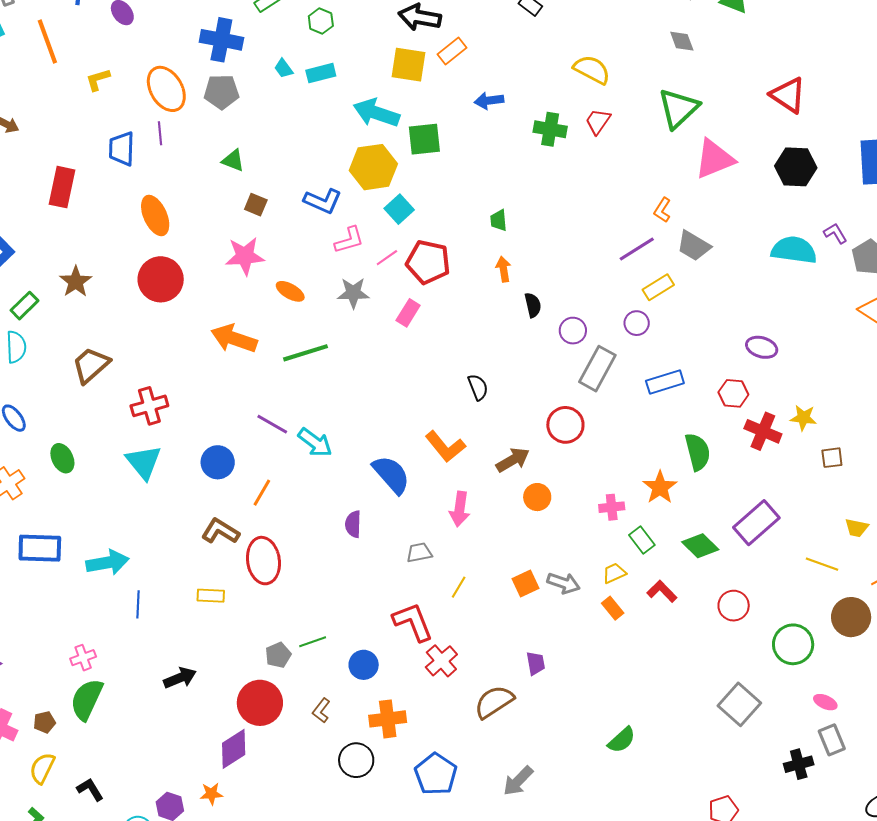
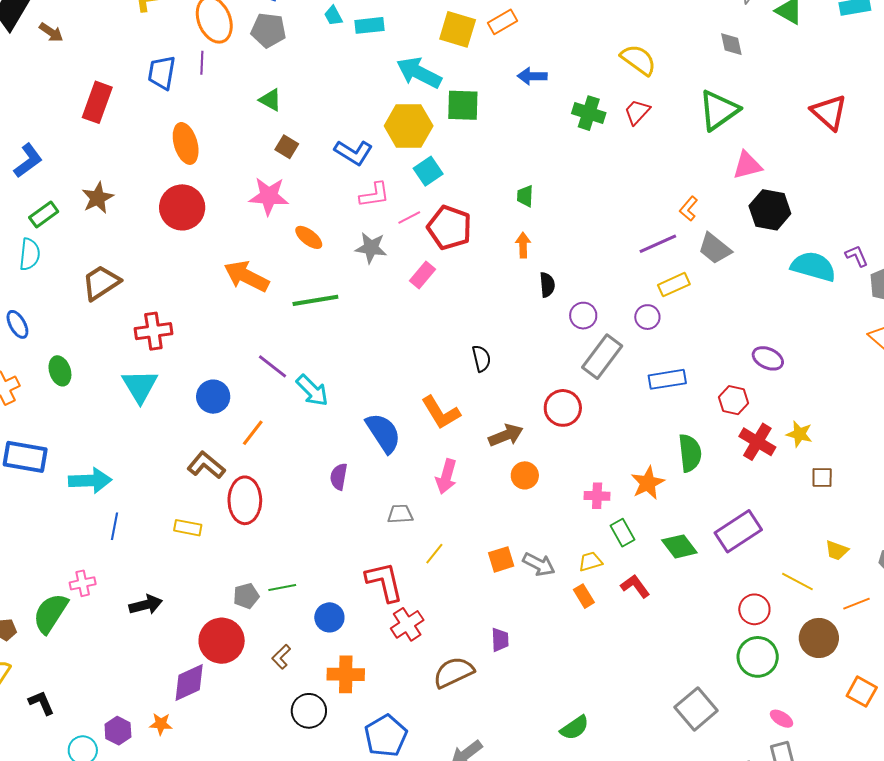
pink triangle: (714, 159) -> (747, 165), size x0.7
black hexagon: (796, 167) -> (770, 210), moved
red circle: (734, 606) -> (754, 609), moved
pink cross: (83, 658) -> (83, 583), moved

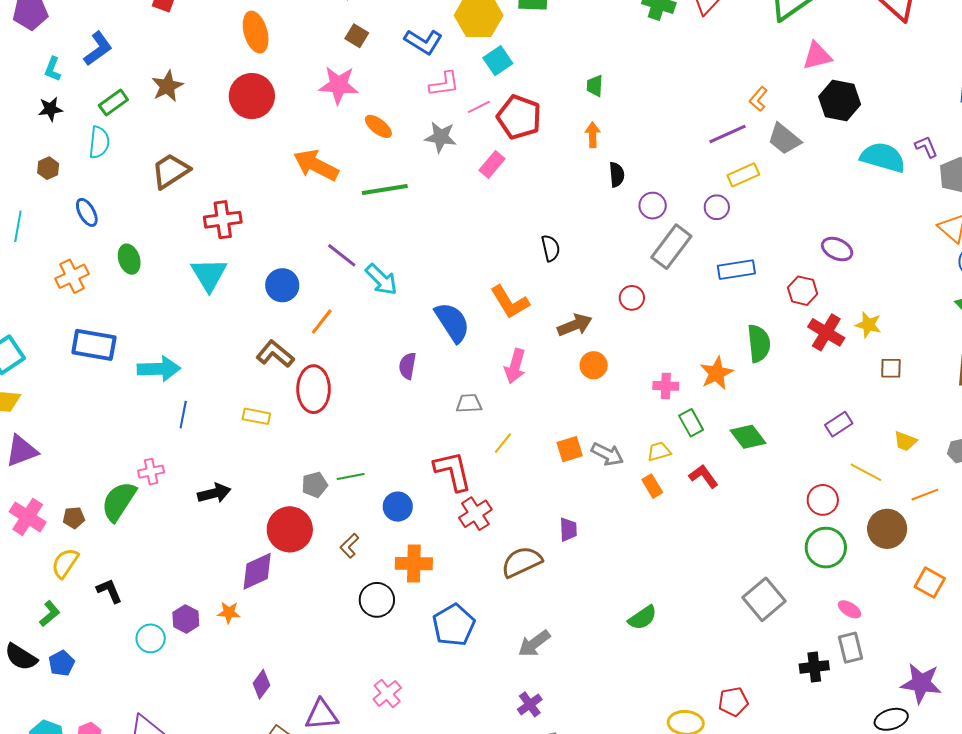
red circle: (563, 408) -> (632, 298), size x0.7
purple rectangle: (738, 531) -> (839, 424), moved, size x0.6

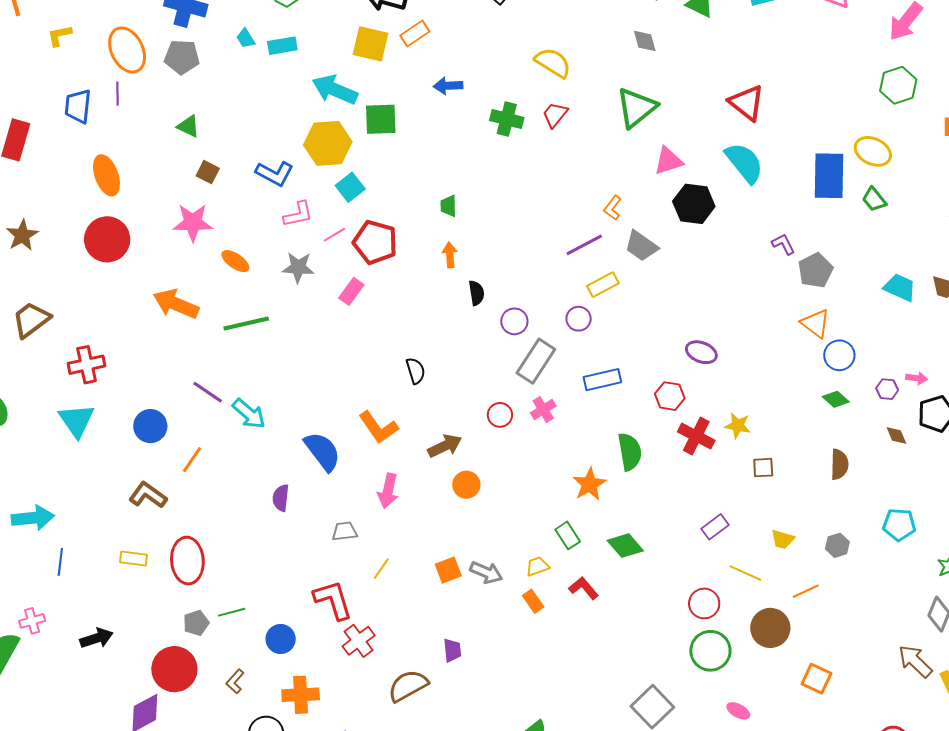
cyan semicircle: (883, 157) -> (744, 163), moved, turned 39
pink cross: (666, 386) -> (543, 409), moved, turned -30
red ellipse: (314, 389) -> (187, 561), moved

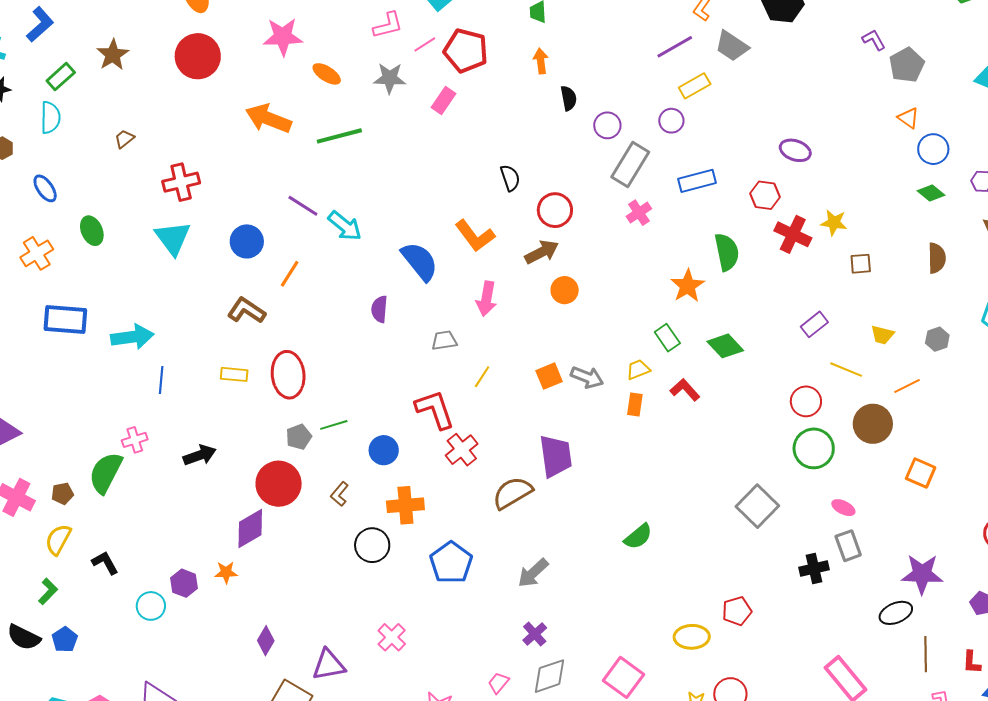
brown trapezoid: (31, 320) -> (124, 139), size x0.5
orange triangle: (816, 323) -> (908, 118), size x0.7
red circle: (500, 415) -> (555, 210), moved, size x1.4
orange rectangle: (533, 601) -> (635, 405), turned 45
purple trapezoid: (452, 650) -> (556, 456), size x1.8

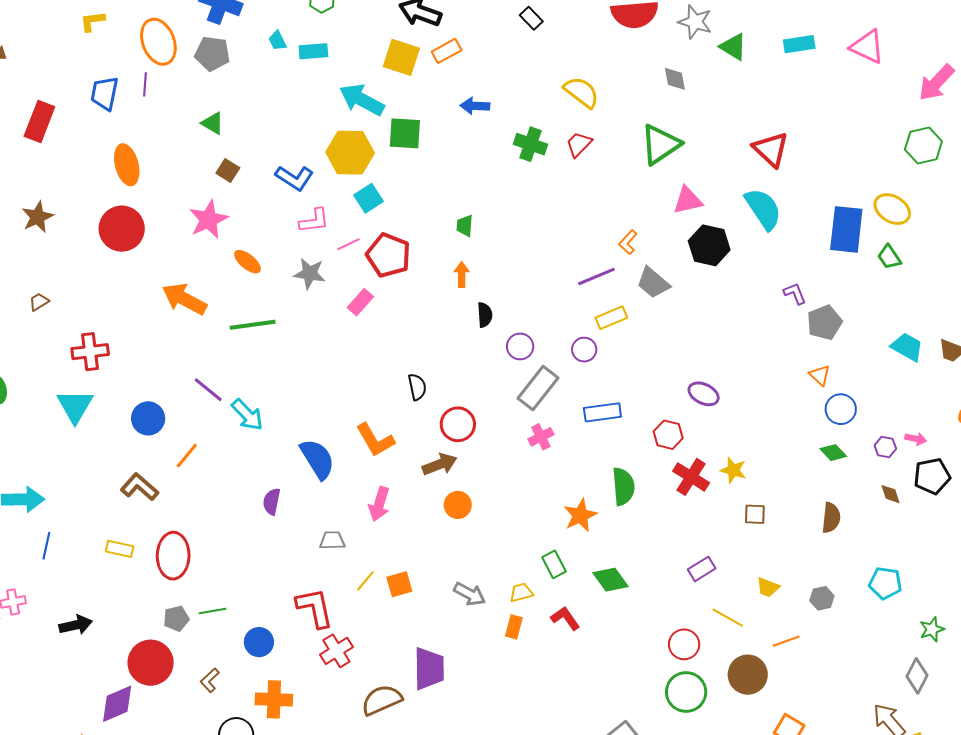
pink star: (283, 37) -> (209, 219), turned -30
orange square: (549, 376) -> (399, 584), moved

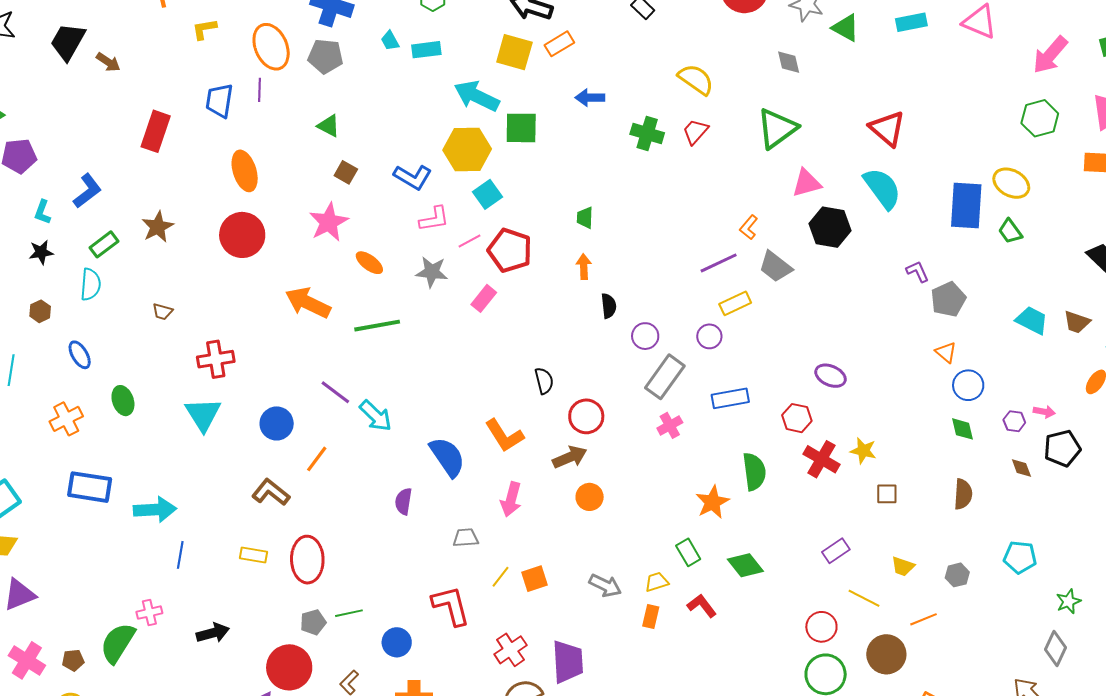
brown trapezoid: (39, 302) -> (163, 312), turned -130
green diamond: (833, 453) -> (963, 429), turned 32
red cross: (336, 651) -> (510, 650), moved

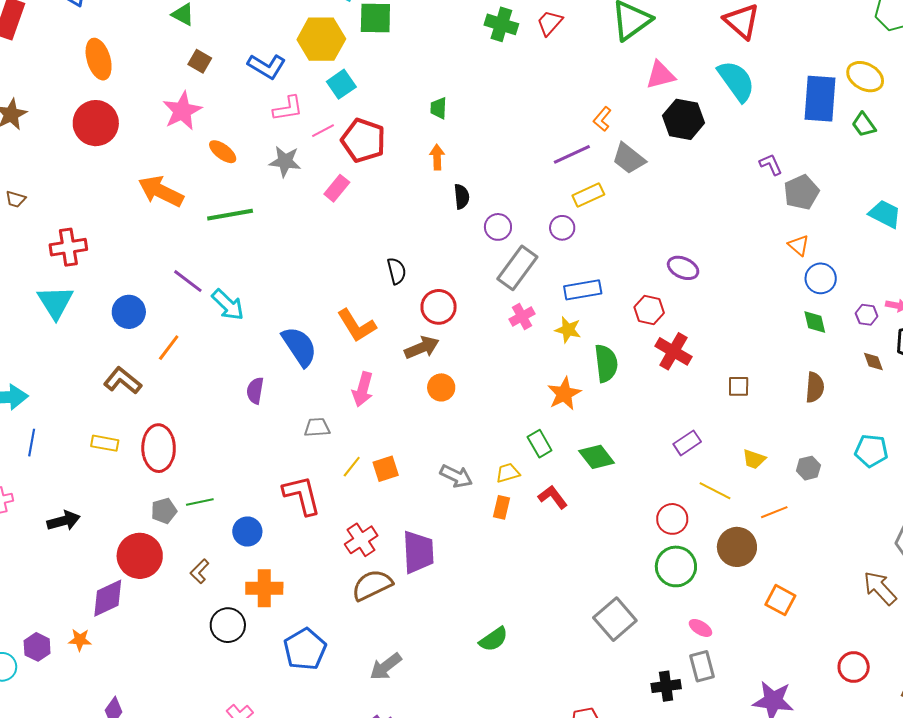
yellow star: (863, 451) -> (568, 330), moved

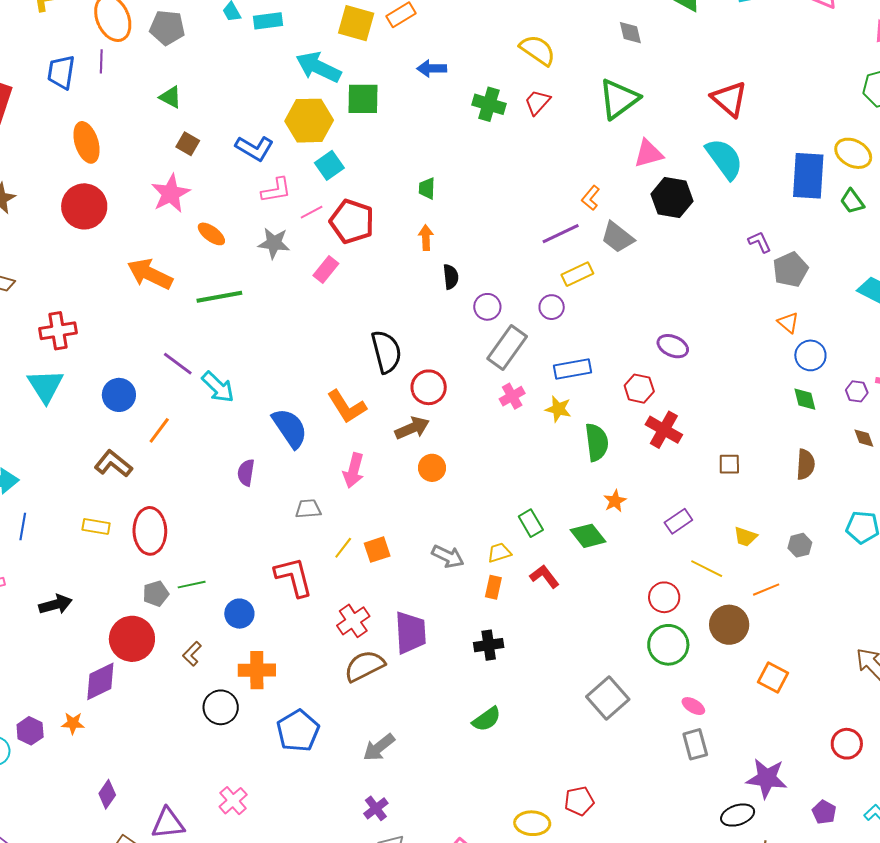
black semicircle: (397, 271) -> (386, 352), size x1.6
orange star: (564, 394) -> (615, 501), moved, size x0.7
black cross: (666, 686) -> (489, 645), moved

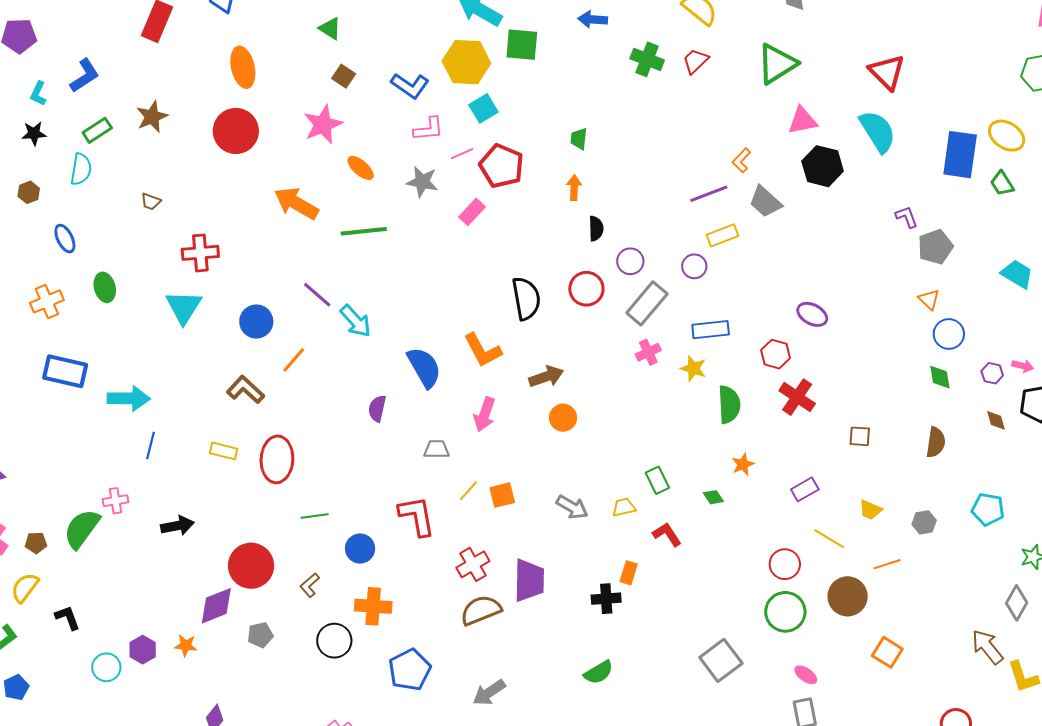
red circle: (429, 387) -> (586, 289), moved
green diamond: (588, 536) -> (713, 497), size x0.6
orange rectangle: (493, 587) -> (629, 573), moved
gray pentagon: (156, 594) -> (260, 635), moved

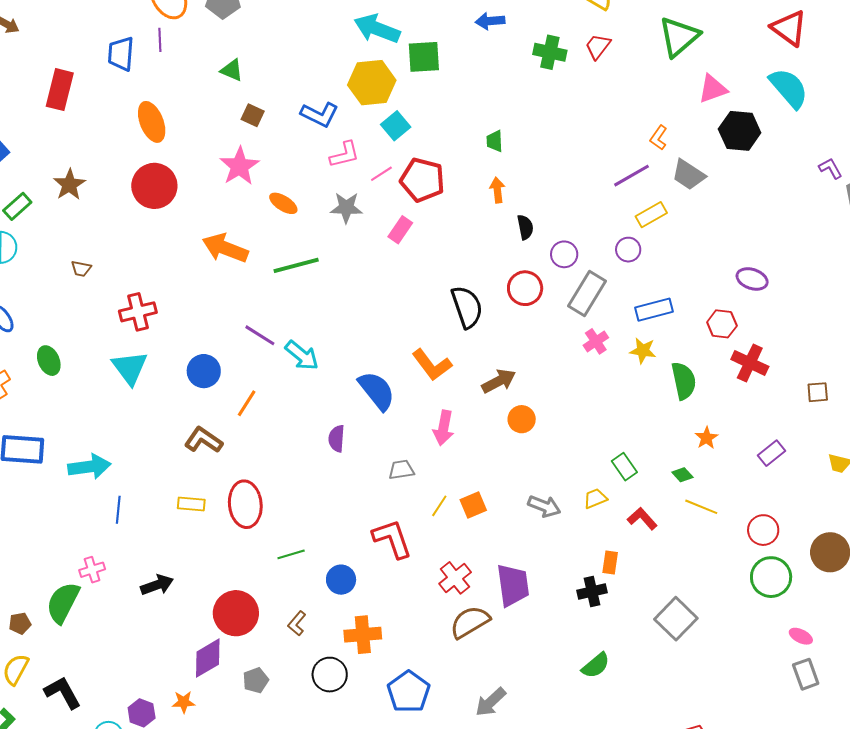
yellow line: (829, 539) -> (701, 507), moved
black L-shape: (68, 618) -> (63, 693), size x1.4
gray square: (721, 660) -> (676, 619), moved

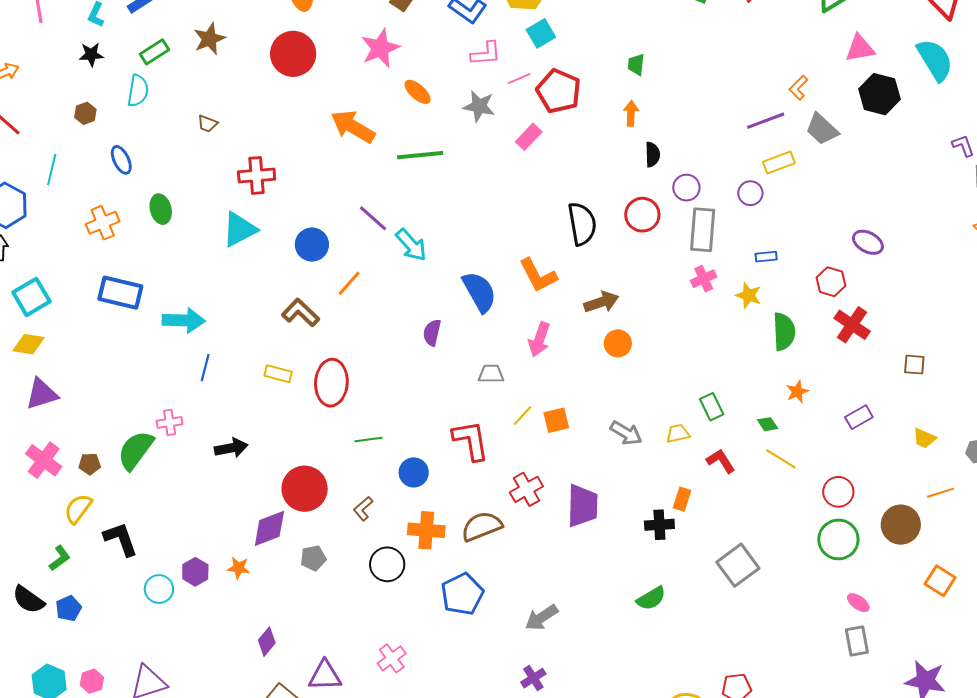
gray rectangle: (587, 293) -> (703, 230), turned -36
blue rectangle: (654, 310) -> (766, 257), size x0.6
cyan triangle: (130, 368) -> (239, 229), turned 30
brown semicircle: (470, 622) -> (482, 526), moved

